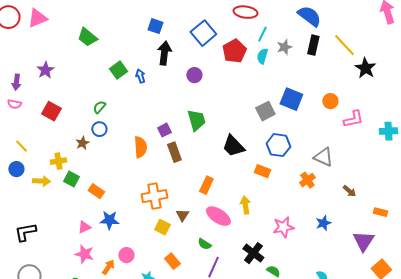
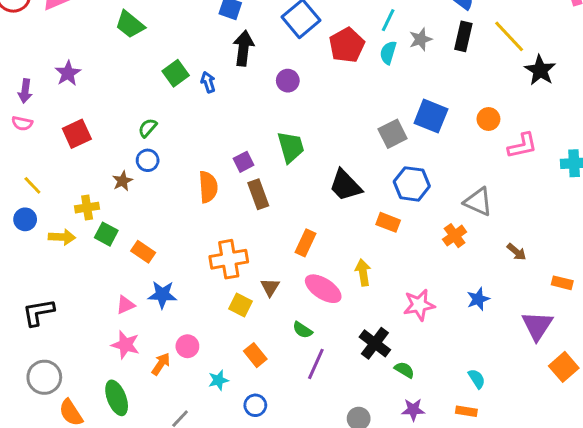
red square: (51, 111) -> (77, 134), turned 36

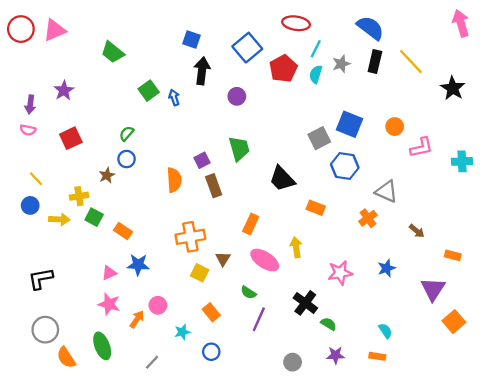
black star: (540, 70) -> (453, 88), moved
blue hexagon: (412, 184) -> (345, 166), moved

